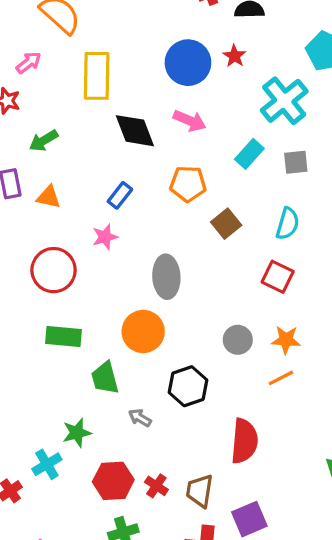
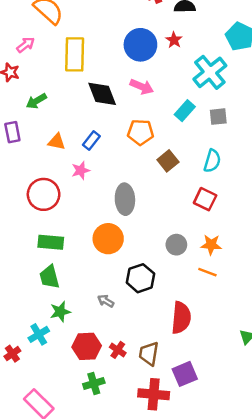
orange triangle: (49, 197) -> (57, 142), moved
green trapezoid: (105, 378) -> (50, 277), moved
orange line: (281, 378) -> (207, 272), turned 48

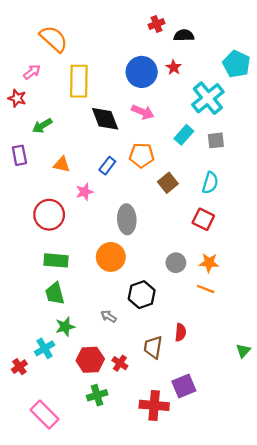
blue rectangle: (91, 141) -> (107, 166), moved
red semicircle: (181, 318) -> (180, 332), size x0.6
brown trapezoid: (149, 354) -> (153, 347), moved

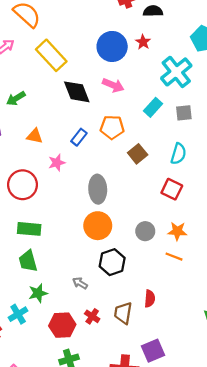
yellow rectangle: (79, 81) -> (51, 55), turned -44
orange circle: (111, 257) -> (98, 226), moved
red cross: (120, 363) -> (92, 316), moved

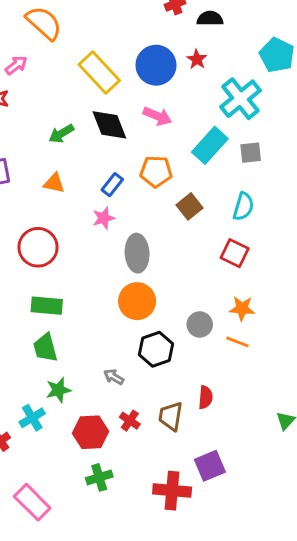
yellow rectangle: (51, 55) -> (99, 72), moved
green arrow: (16, 98) -> (61, 134), moved
cyan rectangle: (153, 107) -> (210, 145), size x1.4
pink star: (57, 163) -> (104, 218), moved
gray circle: (145, 231) -> (200, 324), moved

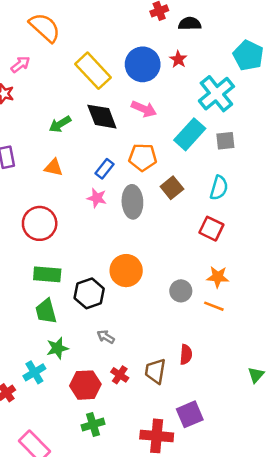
pink star: (104, 218) -> (97, 198), turned 30
gray ellipse: (137, 253) -> (132, 202), moved
black hexagon: (156, 349) -> (89, 293), moved

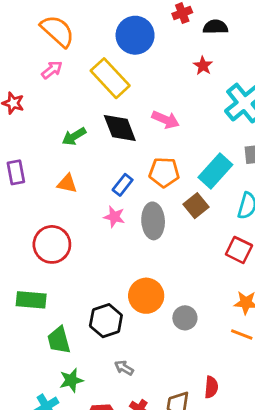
pink arrow: (20, 64) -> (52, 70), moved
blue circle: (143, 64) -> (135, 35), moved
cyan rectangle: (190, 134) -> (215, 171), moved
green rectangle: (47, 274) -> (31, 300), moved
gray circle: (181, 291) -> (185, 318), moved

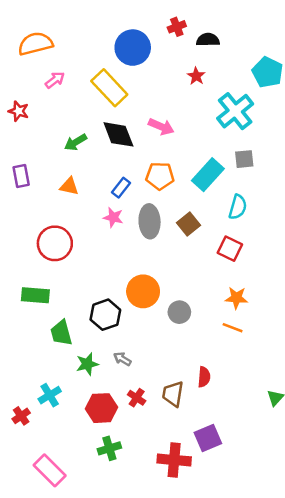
orange semicircle: (57, 31) -> (35, 44), moved, turned -56
brown square: (196, 206) -> (188, 224), moved
green star: (71, 380) -> (87, 364), moved

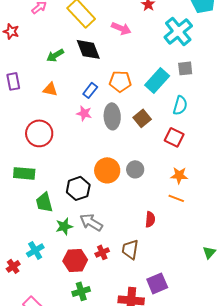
pink arrow: (161, 127) -> (121, 28), moved
gray circle: (179, 312) -> (135, 169), moved
gray arrow: (122, 359) -> (91, 222), size x1.6
red semicircle: (204, 377) -> (150, 219), moved
red cross: (137, 398) -> (102, 252), turned 32

